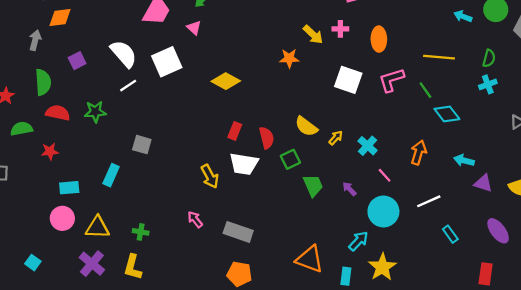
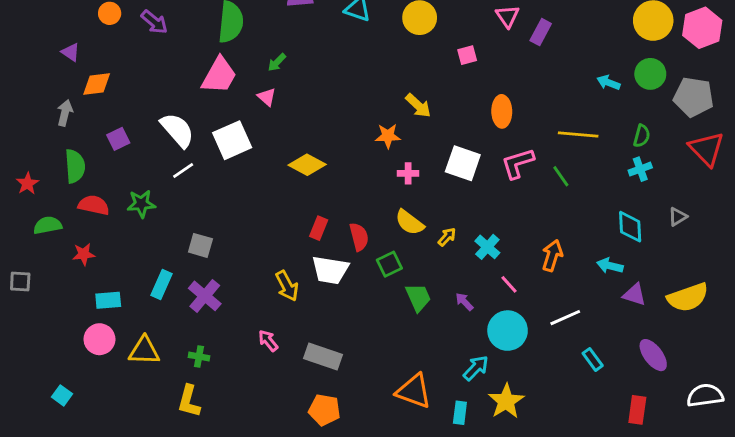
pink cross: (340, 29) -> (408, 173), moved
cyan diamond: (447, 114) -> (630, 227), moved, turned 35
purple cross: (92, 264) -> (205, 296), moved

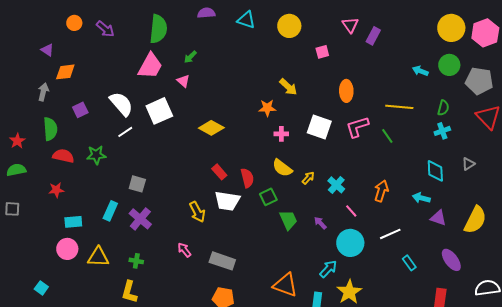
green semicircle: (48, 225) -> (16, 170), moved
red rectangle: (319, 228) -> (219, 172), turned -63
yellow semicircle: (688, 297) -> (475, 220), turned -44

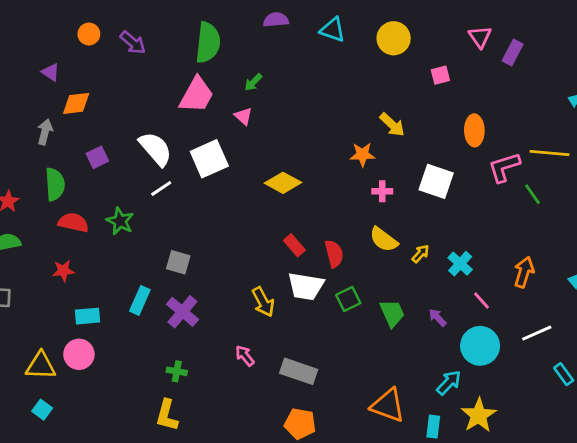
pink L-shape: (357, 127) -> (504, 167), moved
green star: (96, 155) -> (120, 221), turned 30
green square: (268, 197) -> (348, 299), moved
yellow triangle: (98, 257) -> (41, 366), moved

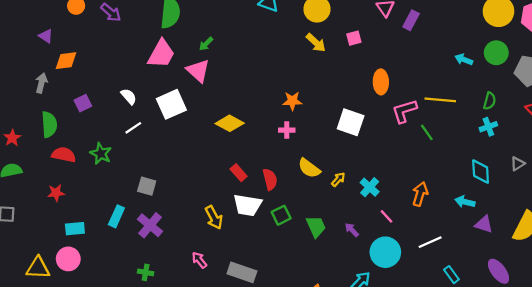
pink triangle: (243, 116) -> (198, 71), size x1.6
yellow arrow: (392, 125) -> (316, 43), moved
white semicircle: (155, 149) -> (129, 96), size x0.6
pink cross: (382, 191) -> (287, 130), moved

